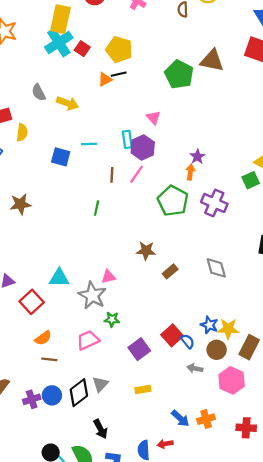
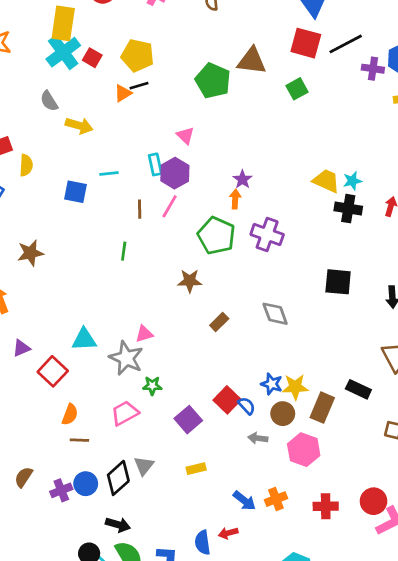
gray semicircle: (39, 92) -> (49, 101), moved
green square: (251, 180) -> (297, 89), moved
brown star: (146, 251) -> (190, 281), moved
orange semicircle: (43, 338) -> (70, 414), turned -30
black arrow: (100, 429) -> (118, 525), moved, turned -42

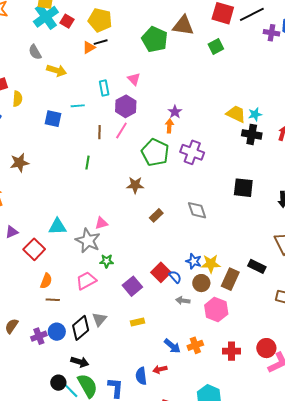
cyan rectangle: (155, 164) -> (104, 88), moved

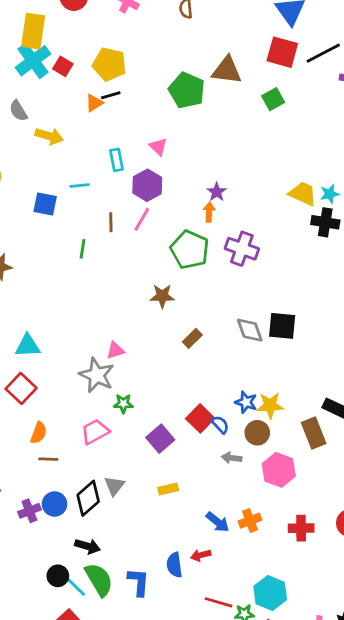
green line: (87, 163) -> (82, 249), moved
black square: (243, 188) -> (282, 326), moved
cyan triangle: (57, 227) -> (28, 346), moved
brown rectangle: (230, 279) -> (314, 433), moved, turned -45

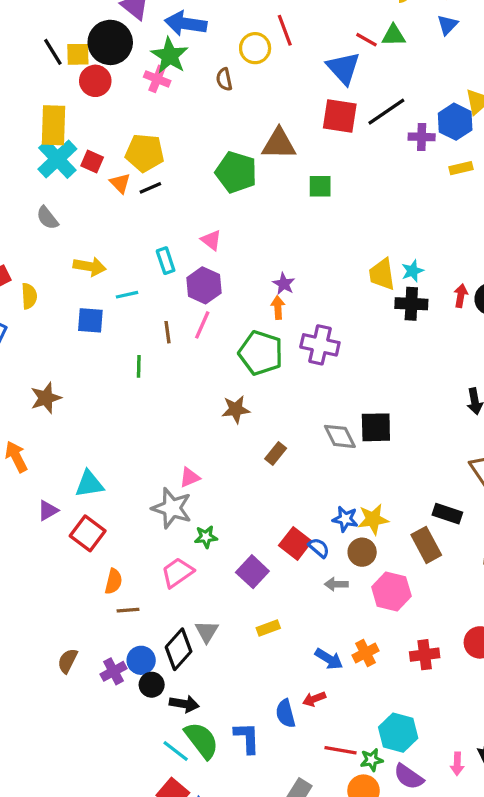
green square: (273, 99) -> (320, 186), moved, turned 35
orange triangle: (94, 103) -> (120, 183), moved, turned -36
yellow arrow: (49, 136) -> (90, 267), moved
yellow trapezoid: (303, 194) -> (382, 274), turned -116
black circle: (58, 576) -> (152, 685), moved

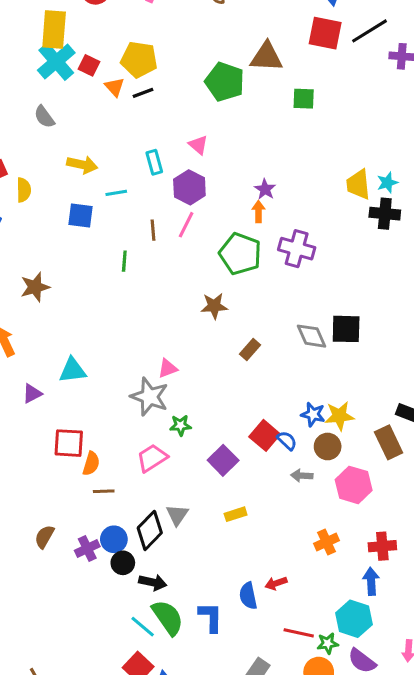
red square: (88, 533) -> (69, 443), moved, turned -36
blue arrow: (329, 659) -> (371, 581), moved, turned -128

